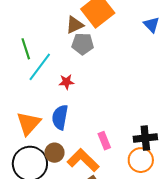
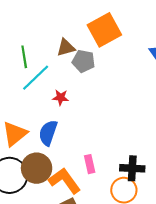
brown triangle: (75, 25) -> (66, 48), moved
brown circle: (55, 153) -> (37, 168), size x1.5

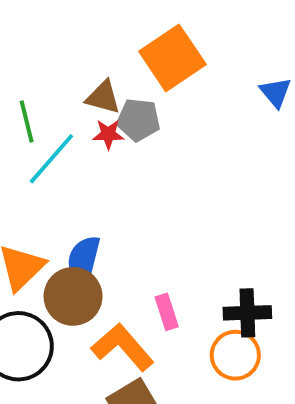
brown triangle: (66, 48) -> (103, 97), turned 36
red star: (61, 97) -> (108, 134), moved
brown circle: (37, 168) -> (73, 296), moved

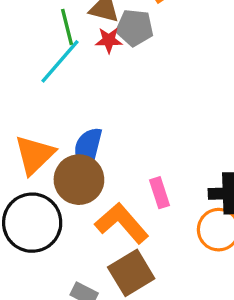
green line: (27, 122) -> (67, 27), moved

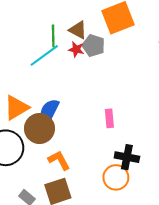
pink rectangle: (160, 193) -> (109, 118), moved
orange L-shape: (122, 223) -> (59, 160), size x0.7

